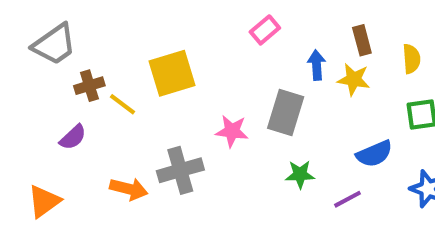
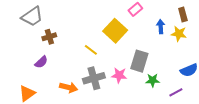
yellow square: (172, 73) -> (115, 31), moved, turned -30
yellow line: (122, 104) -> (91, 50), moved
gray rectangle: (286, 112) -> (139, 61), moved
pink star: (232, 131) -> (119, 75), moved

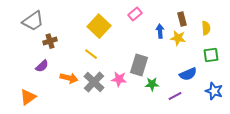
yellow square: (115, 31) -> (99, 26), moved
gray cross: (94, 78) -> (94, 82), turned -30
orange arrow: (69, 87) -> (69, 78), moved

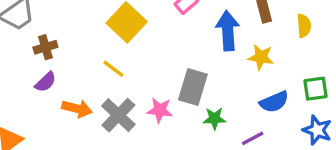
blue arrow: (160, 31) -> (228, 31), size x1.6
yellow star: (178, 38) -> (261, 57), moved
green square: (211, 55) -> (316, 89), moved
purple semicircle: (42, 66) -> (45, 82), moved

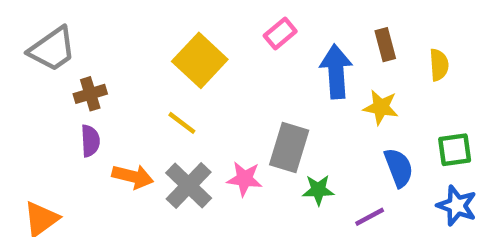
purple semicircle: (45, 82) -> (90, 141), turned -50
blue semicircle: (274, 102) -> (399, 168), turned -88

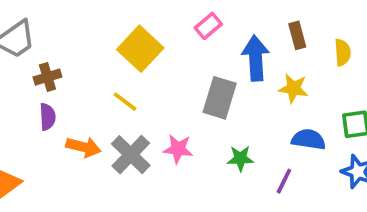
gray rectangle: (289, 148) -> (220, 98), moved
blue semicircle: (399, 168) -> (309, 139), turned -60
purple line: (370, 217) -> (284, 181), turned -36

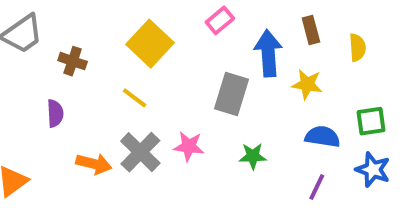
brown cross: (47, 77) -> (73, 61), moved, turned 36
orange arrow: (83, 147) -> (94, 164), moved
purple line: (284, 181) -> (317, 187), moved

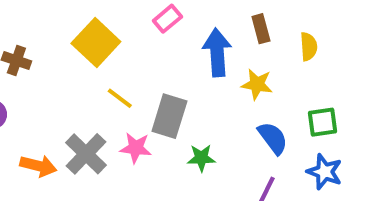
gray rectangle: (231, 94) -> (169, 116), moved
yellow line: (135, 98) -> (120, 98), moved
blue semicircle: (323, 137) -> (273, 138), turned 44

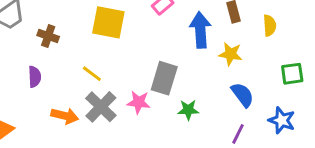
yellow square: (96, 43) -> (108, 22), turned -32
yellow line: (120, 98) -> (92, 74), moved
green square: (323, 122) -> (292, 74), moved

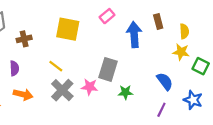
brown cross: (48, 36) -> (24, 39), turned -32
yellow star: (230, 54) -> (181, 52), moved
green square: (292, 74) -> (201, 66), turned 35
orange arrow: (65, 116) -> (23, 94), moved

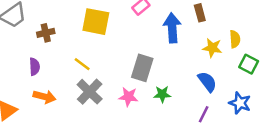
yellow semicircle: (184, 31) -> (235, 39), moved
yellow star: (181, 52) -> (212, 48), moved
pink star: (90, 87) -> (128, 97), moved

